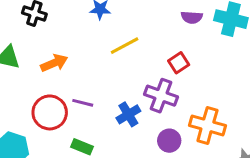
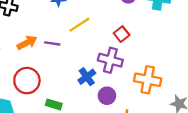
purple line: (83, 103) -> (52, 43), moved
purple circle: (169, 141) -> (107, 96), moved

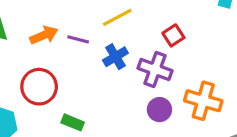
blue cross: (87, 77) -> (115, 57), moved
purple circle: (107, 96) -> (159, 110), moved

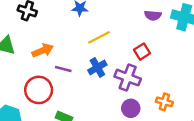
purple line: (78, 39) -> (63, 69), moved
orange cross: (203, 101) -> (164, 102), size x0.6

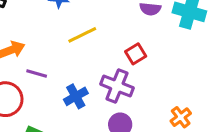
blue cross: (97, 67) -> (76, 96), moved
orange cross: (164, 102) -> (181, 117), moved, turned 35

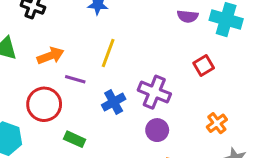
yellow line: (82, 35) -> (108, 53), moved, turned -44
red square: (136, 54) -> (204, 65), moved

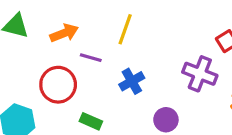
purple cross: (154, 92) -> (200, 74), moved
purple circle: (157, 130) -> (166, 120), moved

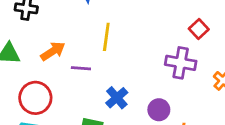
blue cross: (132, 81) -> (117, 98), moved
red circle: (58, 85) -> (35, 98), moved

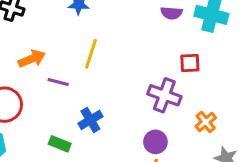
red square: (199, 29) -> (190, 63), turned 30
purple circle: (159, 110) -> (155, 142), moved

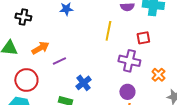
yellow line: (91, 54) -> (108, 31), moved
purple line: (58, 82) -> (59, 61), turned -32

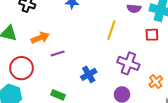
red square: (143, 38) -> (152, 35), moved
blue cross: (83, 83) -> (89, 74), moved

